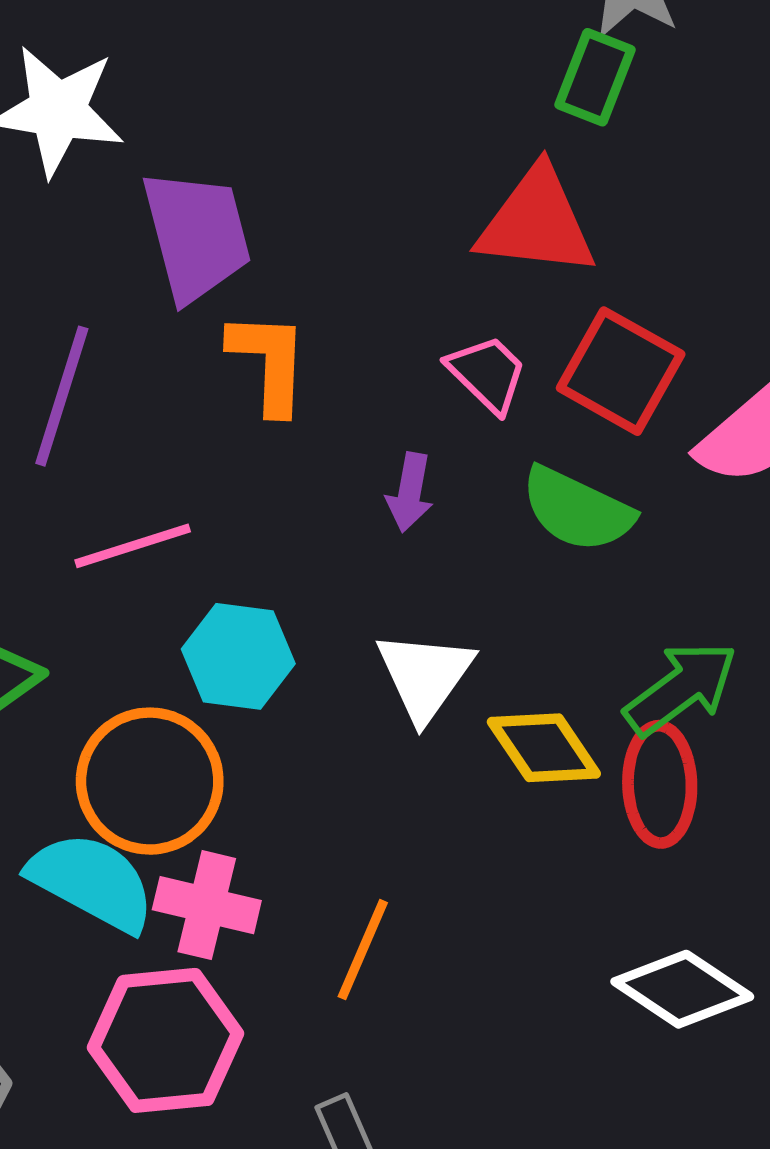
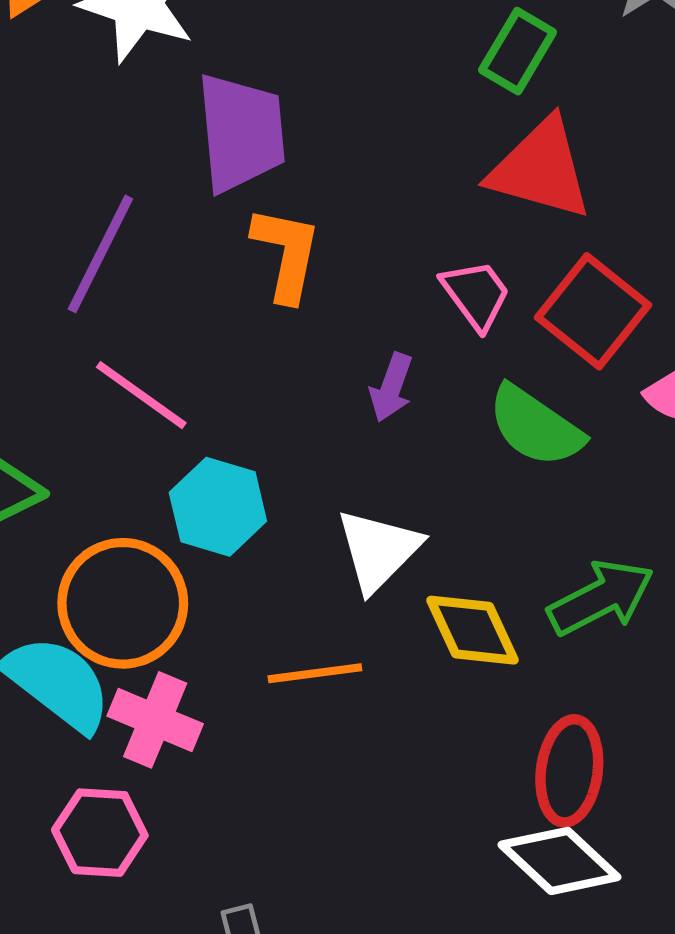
green rectangle: (595, 77) -> (518, 51), moved
pink line: (133, 546) -> (141, 395), turned 44
red ellipse: (660, 784) -> (569, 771), moved
orange line: (363, 950) -> (315, 673), moved, turned 50
pink hexagon: (165, 1040) -> (100, 833), size x0.7

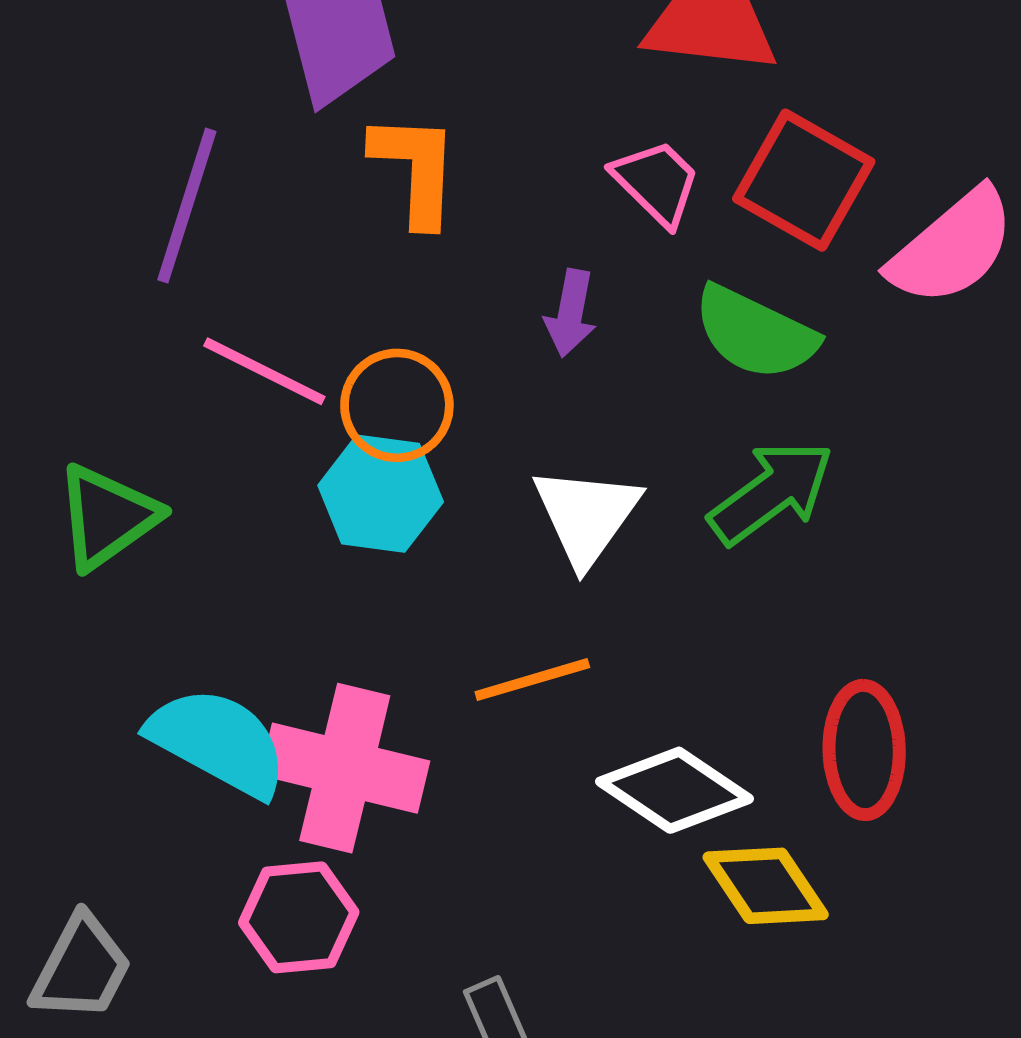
green arrow: (601, 598) -> (771, 492), moved
orange circle: (123, 603) -> (397, 405), moved, size x0.7
yellow diamond: (472, 630) -> (766, 886), moved
pink cross: (155, 720) -> (345, 768), size x1.4
white diamond: (559, 861) -> (675, 790), moved

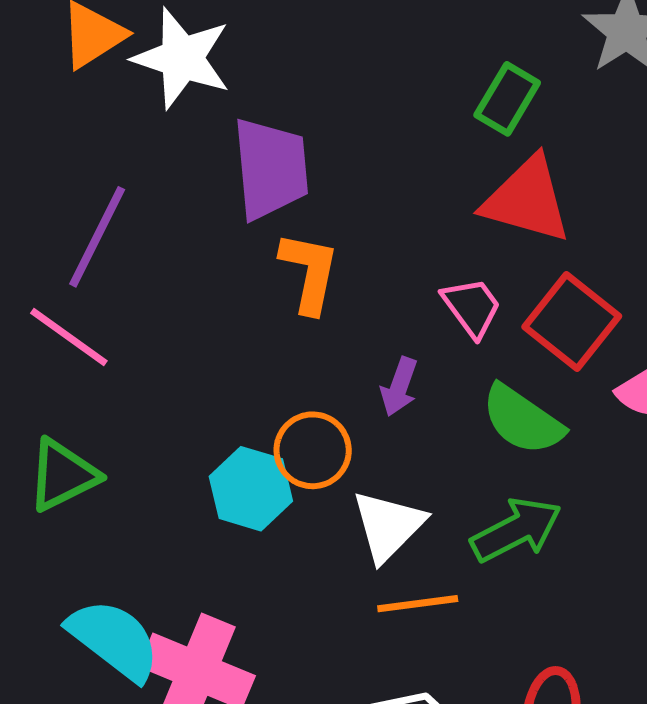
purple line: (187, 206) -> (97, 237), moved
pink line: (264, 371) -> (69, 337), moved
orange circle: (397, 405) -> (313, 450), moved
orange line: (532, 680) -> (418, 604), moved

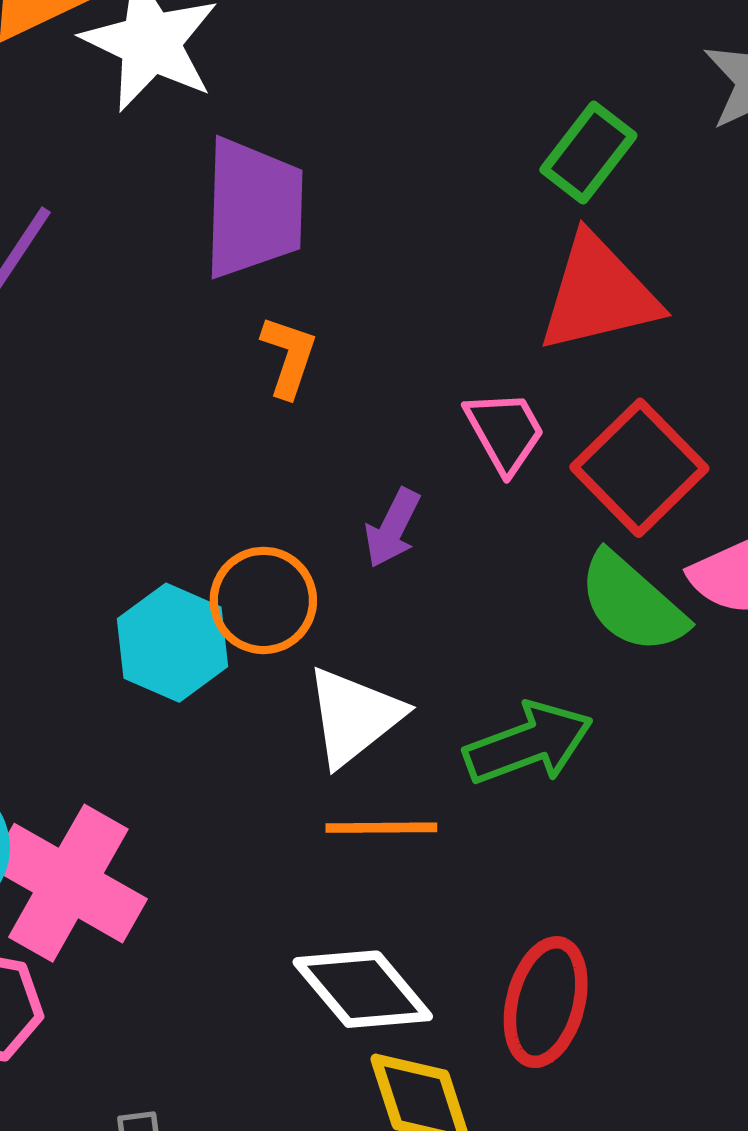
red triangle: (527, 200) -> (598, 294), turned -36
orange L-shape: (309, 272) -> (289, 357), size x0.7
green semicircle: (522, 420) -> (632, 603), moved

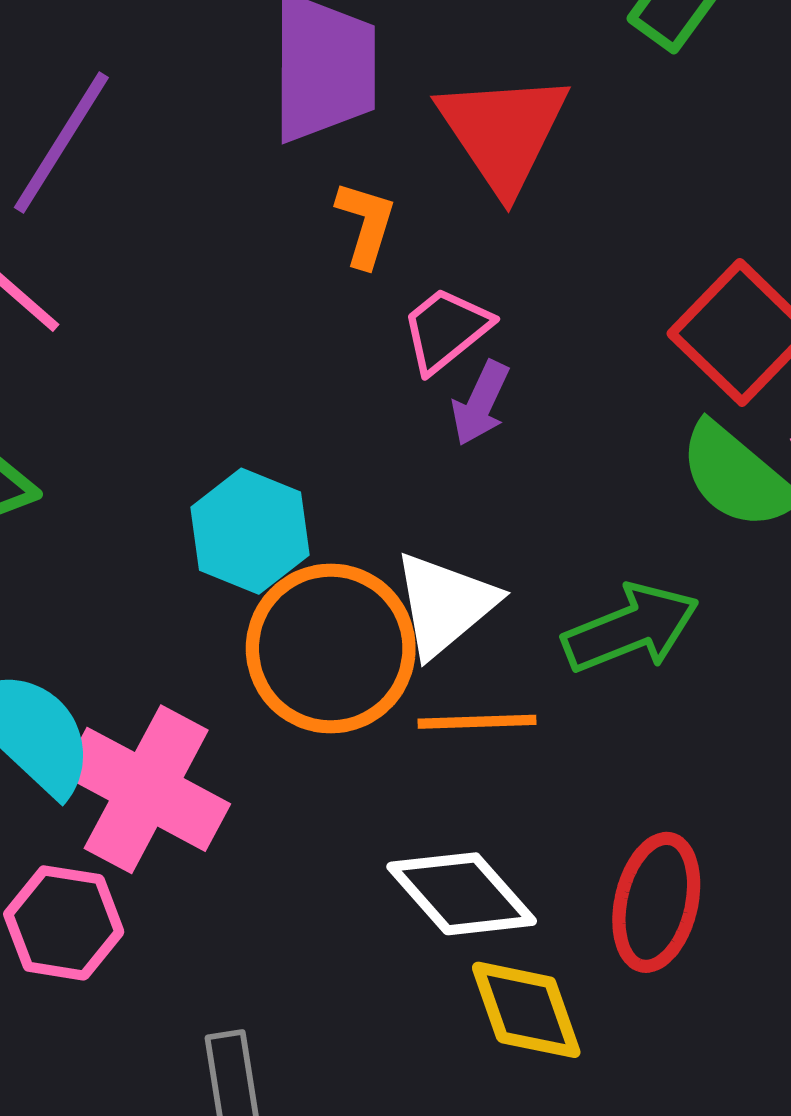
red triangle: (598, 294) -> (503, 132), moved, turned -49
pink trapezoid: (505, 431) -> (446, 330), moved, turned -98
orange circle: (263, 600) -> (331, 649), moved, size x1.5

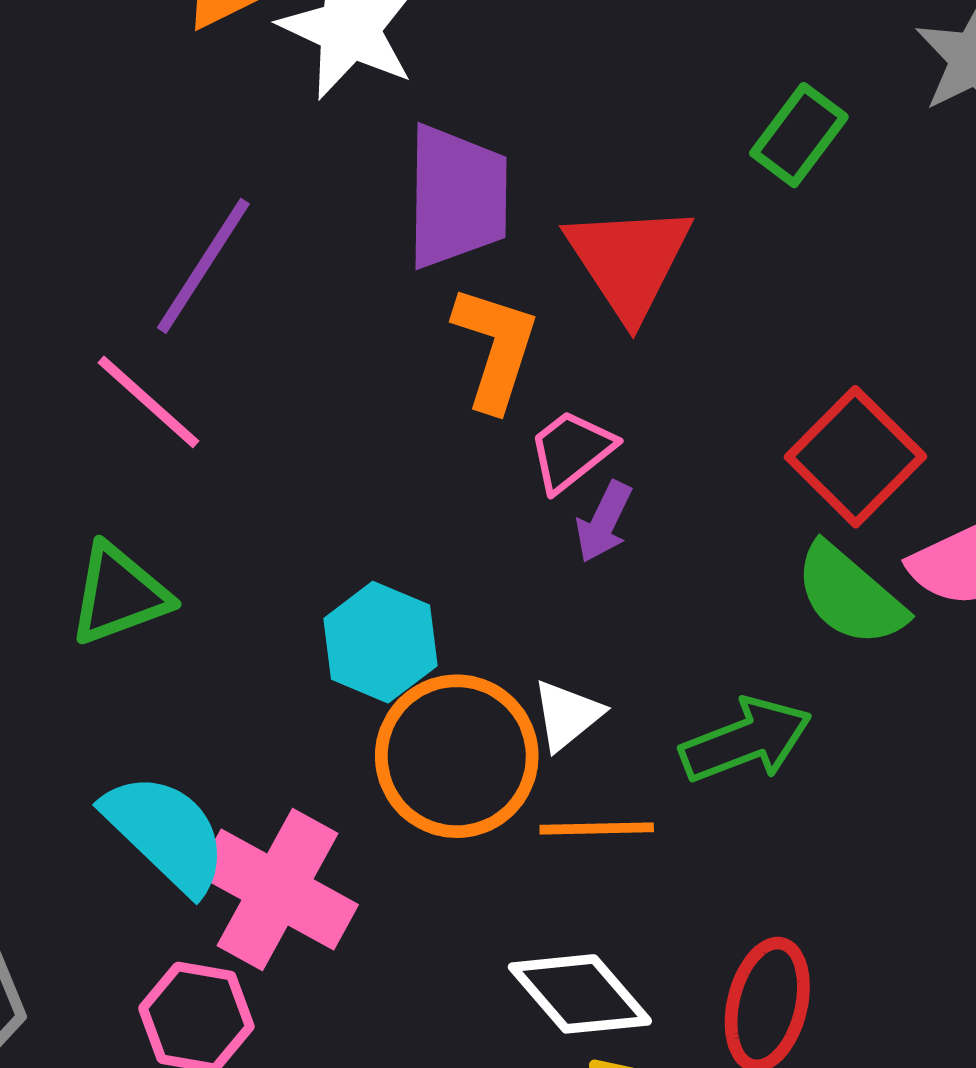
orange L-shape: (366, 224) -> (495, 348), size x1.5
white triangle: (445, 604) -> (567, 715), size x0.7

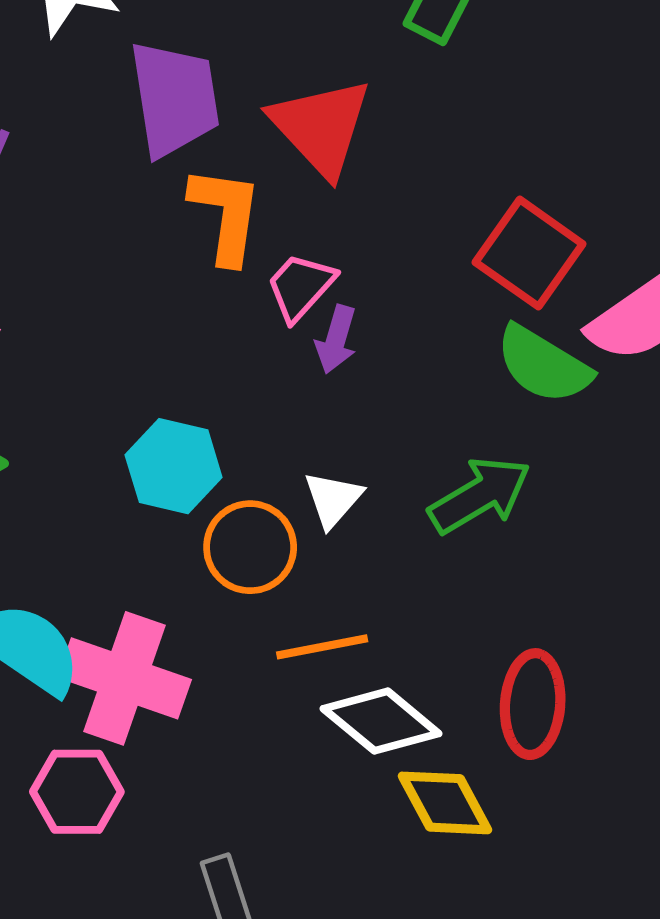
orange circle: (457, 756) -> (250, 547), size x0.7
orange line: (597, 828) -> (322, 647), moved

